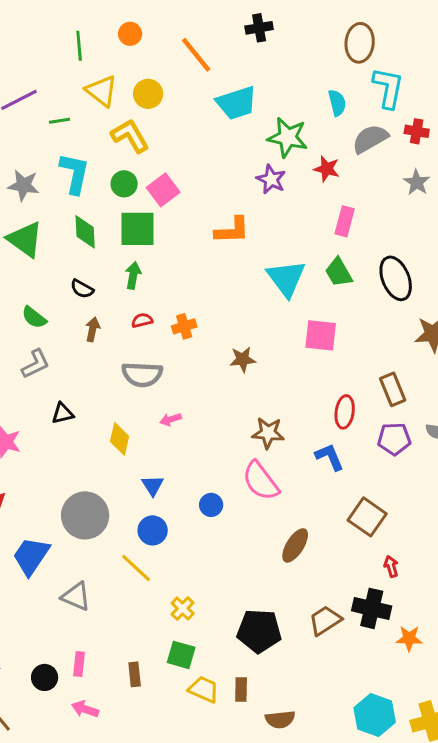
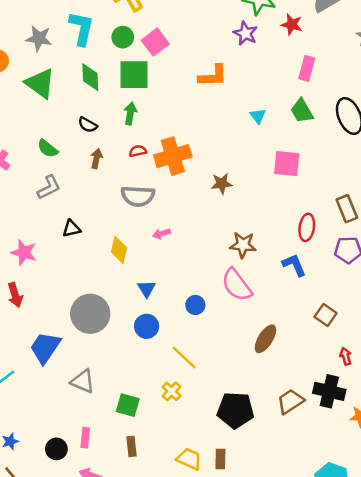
cyan triangle: (286, 278) -> (258, 116), size x0.5
orange cross: (184, 326) -> (173, 156), size x1.8
brown square: (367, 517) -> (326, 315), size x0.7
yellow line: (136, 568) -> (184, 358), moved
green square: (181, 655) -> (128, 405), moved

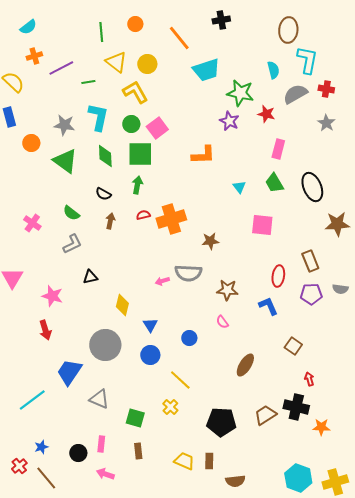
gray semicircle: (138, 196) -> (188, 273), moved
yellow diamond: (119, 250) -> (122, 305), moved
pink semicircle: (237, 285) -> (222, 322), size x0.5

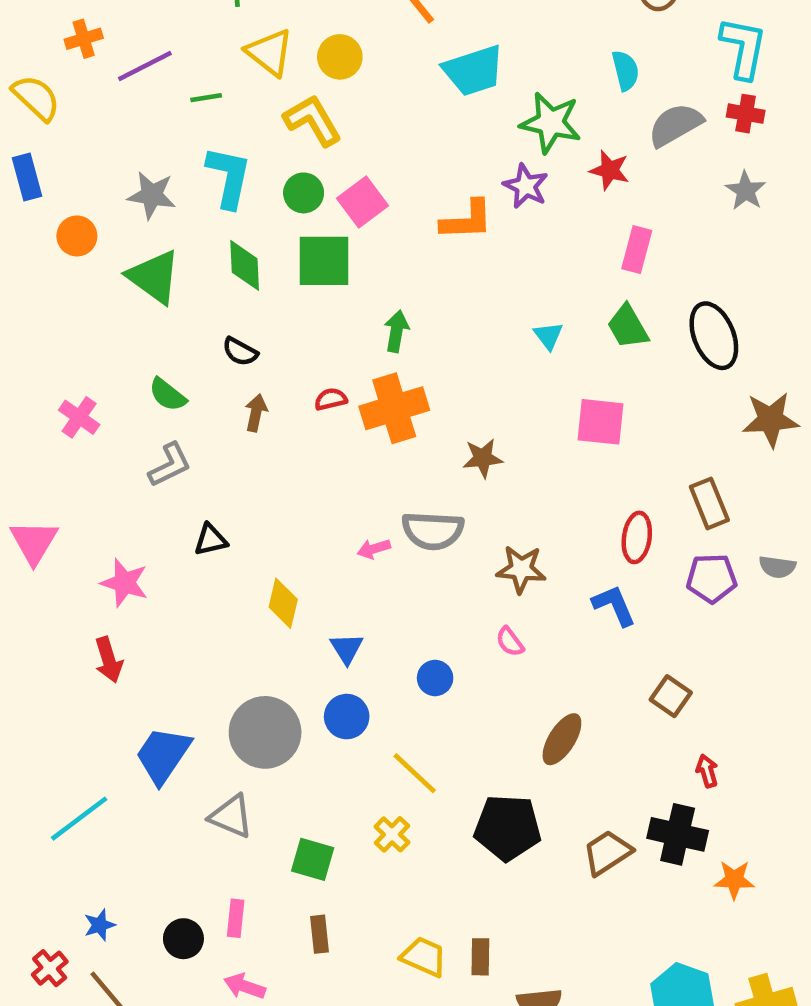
cyan L-shape: (307, 60) -> (743, 48), moved
orange L-shape: (203, 155) -> (467, 220), moved
green arrow: (137, 185) -> (397, 331), moved
gray circle: (105, 345) -> (265, 732), moved
black pentagon: (221, 422) -> (508, 828), moved

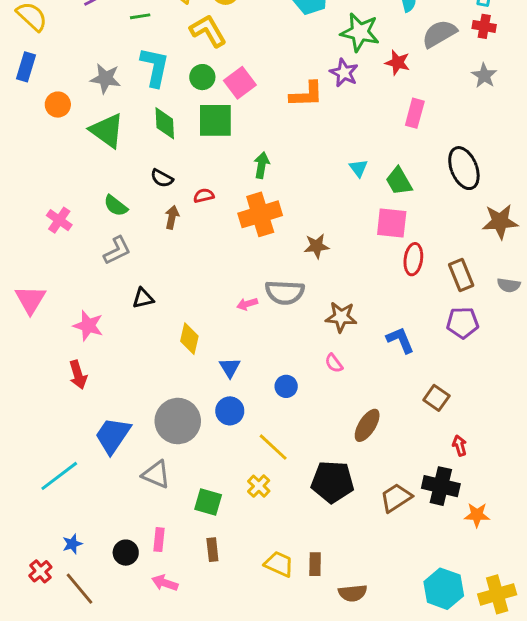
blue rectangle: (27, 177) -> (26, 67), turned 32
green trapezoid: (628, 327) -> (399, 181), moved
red semicircle: (331, 399) -> (204, 196), moved
red ellipse: (637, 537) -> (413, 259), moved
gray semicircle: (777, 567) -> (509, 285), moved

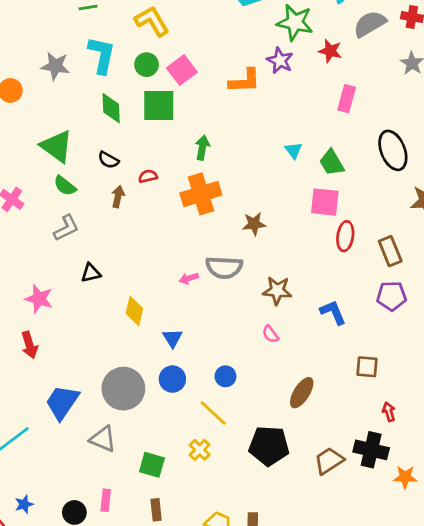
green triangle: (107, 131) -> (57, 146), moved
blue circle: (286, 386) -> (225, 376), moved
brown square: (436, 398) -> (367, 367), turned -30

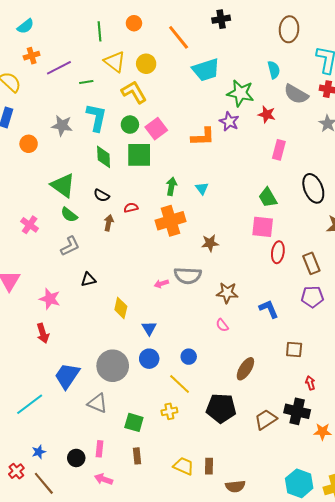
gray semicircle: (370, 24) -> (296, 94), turned -120
cyan triangle: (294, 150) -> (202, 188), moved
yellow cross: (200, 450) -> (169, 411), turned 35

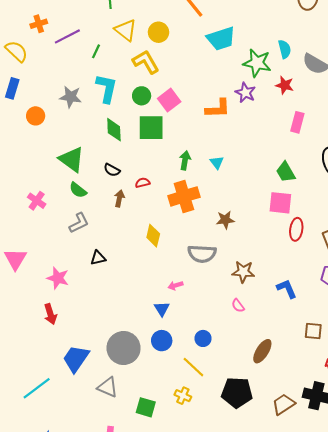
cyan semicircle: (274, 70) -> (285, 49), moved
green line: (86, 82) -> (96, 51), turned -56
pink arrow: (161, 284) -> (175, 285), moved
yellow diamond: (121, 308) -> (153, 236), moved
yellow cross: (169, 411) -> (183, 396), turned 35

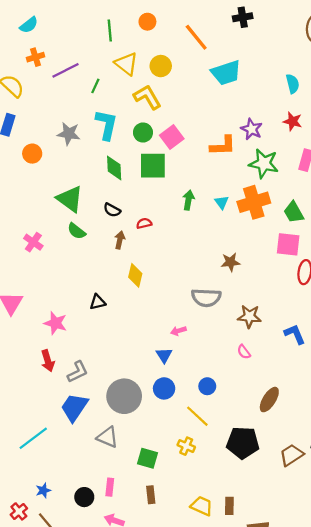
green star: (257, 63) -> (264, 164), moved
orange cross: (184, 196) -> (254, 202), moved
gray L-shape: (79, 223) -> (78, 372), moved
yellow diamond: (153, 236) -> (135, 275), moved

